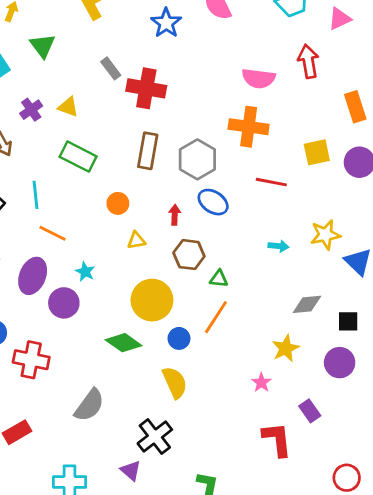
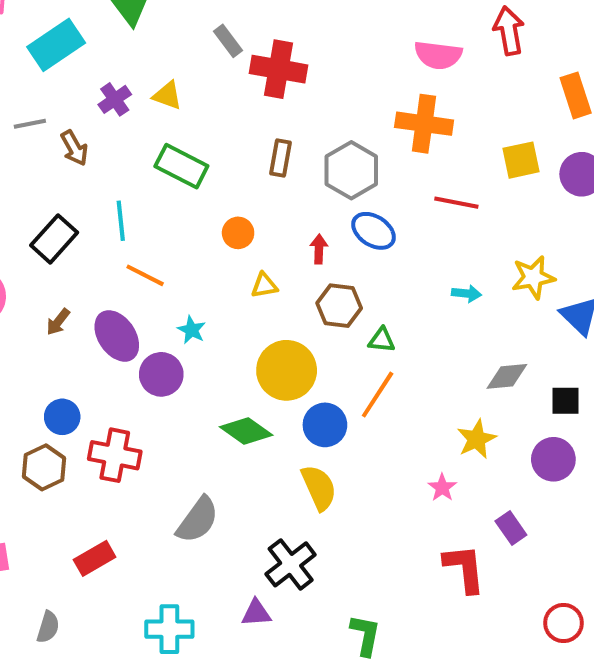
brown rectangle: (148, 151) -> (281, 158), size x0.7
purple ellipse: (33, 276) -> (117, 336), turned -56
blue circle: (179, 338) -> (325, 425), size x1.4
purple triangle: (131, 471) -> (256, 613), turned -45

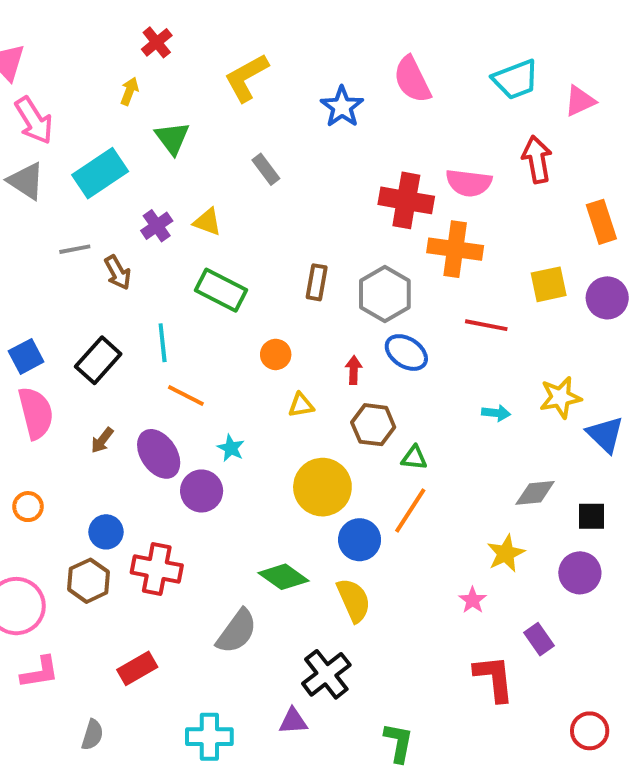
red cross: (278, 69) -> (406, 200), moved
green diamond: (246, 431) -> (283, 577), moved

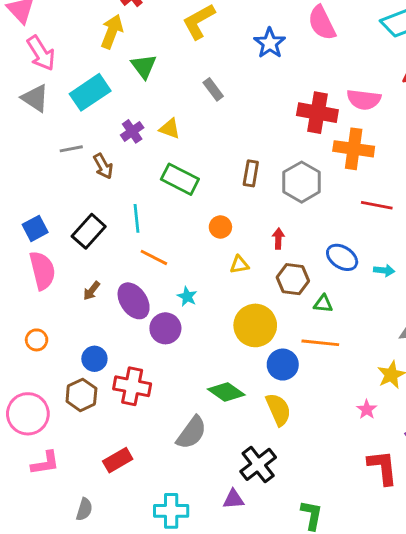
yellow arrow: (129, 91) -> (112, 32), size x1.6
blue ellipse: (406, 353) -> (342, 257), moved
orange line: (410, 510) -> (320, 343), turned 63

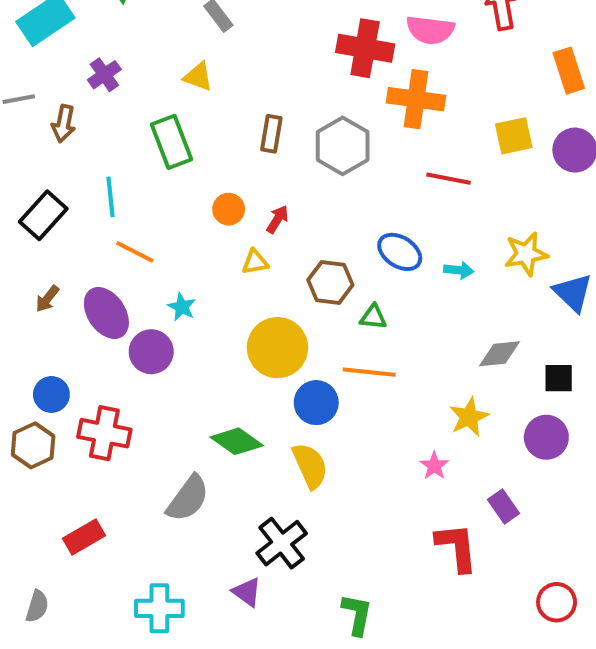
yellow triangle: (170, 129) -> (198, 77), moved
brown arrow: (103, 166) -> (64, 124), turned 40
green rectangle: (180, 179) -> (172, 142), turned 42
red arrow: (278, 239) -> (277, 219), moved, turned 30
purple triangle: (233, 499) -> (247, 592), turned 40

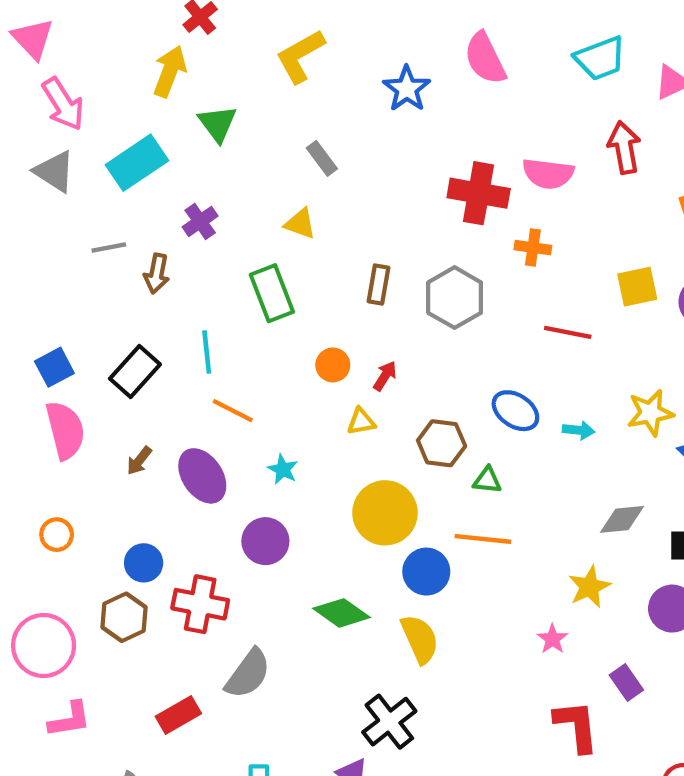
orange cross: (416, 99) -> (533, 248), size x0.6
purple circle: (151, 352) -> (265, 541), moved
gray semicircle: (188, 498) -> (248, 674), moved

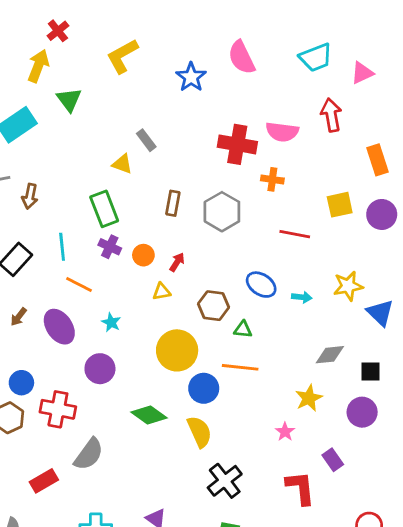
gray rectangle: (322, 158) -> (146, 140), moved
purple cross: (200, 221) -> (110, 247), moved, turned -30
black cross: (389, 722) -> (225, 481), moved

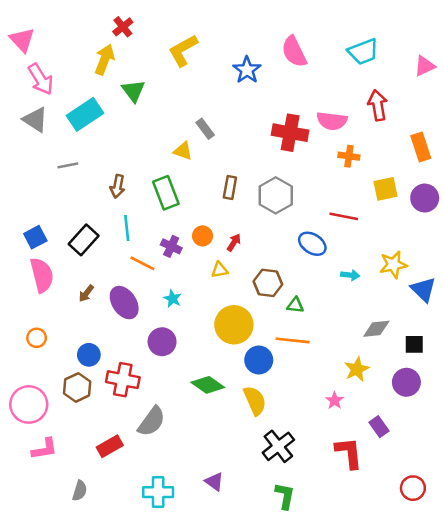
pink triangle: (362, 73) -> (425, 66), moved
orange cross: (272, 179) -> (349, 156), moved
brown arrow: (30, 196) -> (118, 186), moved
purple cross: (110, 247) -> (171, 246), moved
blue ellipse: (261, 285) -> (312, 244), moved

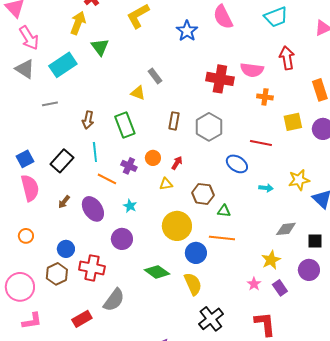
purple rectangle: (379, 427) -> (280, 288), moved

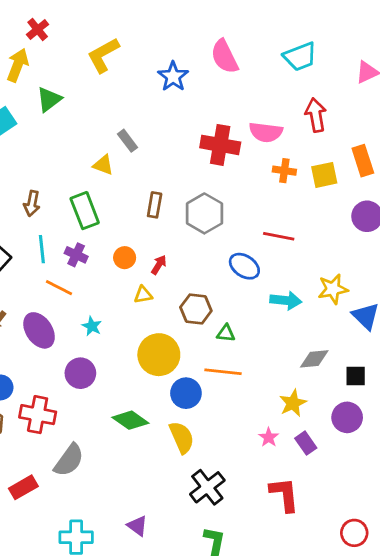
green triangle: (100, 47) -> (49, 99), turned 30
yellow square: (293, 122) -> (324, 175), moved
purple cross: (129, 166) -> (76, 255), moved
cyan arrow: (266, 188) -> (286, 300), size x1.5

